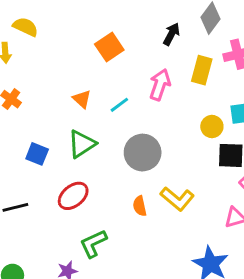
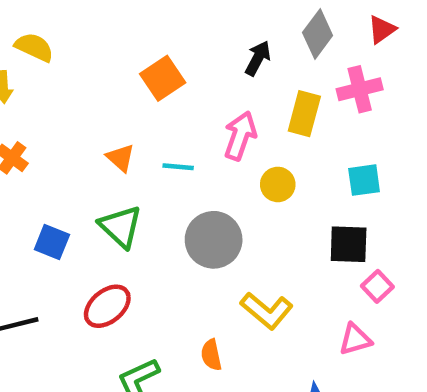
cyan line: (119, 105) -> (178, 167), turned 42
yellow circle: (212, 126) -> (278, 184), moved
green triangle: (82, 144) -> (121, 227), turned -44
orange semicircle: (140, 206) -> (211, 355), moved

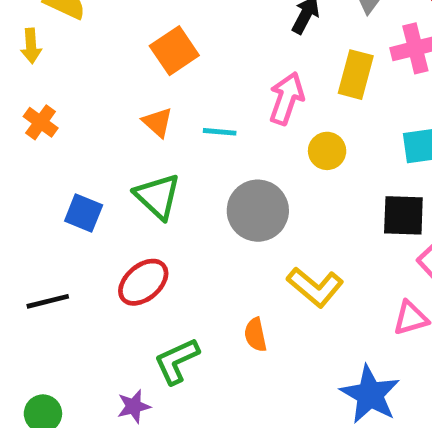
orange square: (163, 78) -> (174, 51), moved

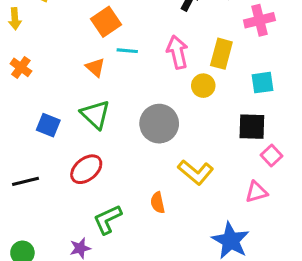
yellow rectangle: (356, 75) -> (221, 54), moved
pink arrow: (286, 98) -> (177, 52), turned -32
cyan line: (220, 132) -> (127, 51), moved

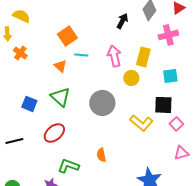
orange cross: (21, 67) -> (20, 53), moved
yellow L-shape: (196, 172) -> (141, 123), moved
pink triangle: (256, 192) -> (181, 153), moved
green L-shape: (108, 219) -> (68, 166), turned 45

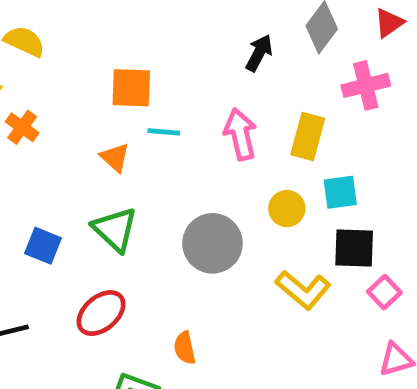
orange square: (67, 36) -> (131, 88), turned 36
cyan square: (170, 76) -> (340, 192), moved
yellow circle: (131, 78) -> (287, 209), moved
orange semicircle: (101, 155) -> (185, 348), moved

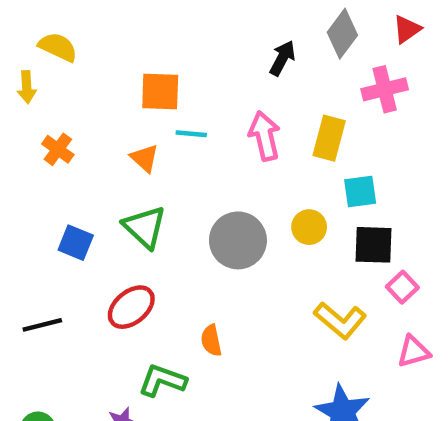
orange cross: (22, 127) -> (58, 149), moved
yellow circle: (287, 209) -> (309, 227), moved
yellow L-shape: (303, 290) -> (340, 320), moved

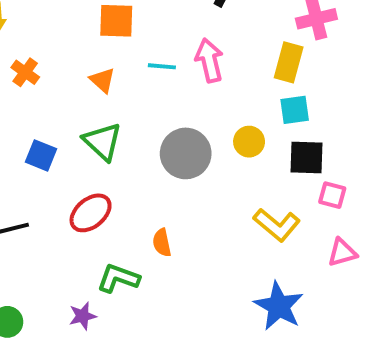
cyan line: (191, 134) -> (162, 66), moved
yellow rectangle: (329, 138) -> (289, 62), moved
pink square: (402, 287) -> (332, 195), turned -32

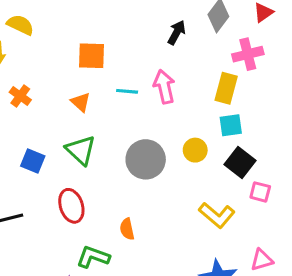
black square: (307, 157) -> (240, 162), turned 36
red ellipse: (91, 213) -> (71, 206), turned -68
pink triangle: (342, 253) -> (262, 260), moved

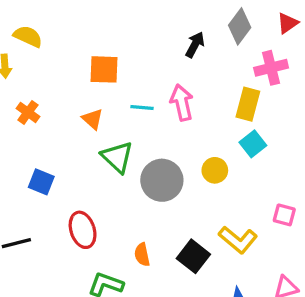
cyan square: (231, 125) -> (253, 144), turned -30
green triangle: (81, 150) -> (117, 157), moved
black square: (240, 162) -> (193, 256), moved

